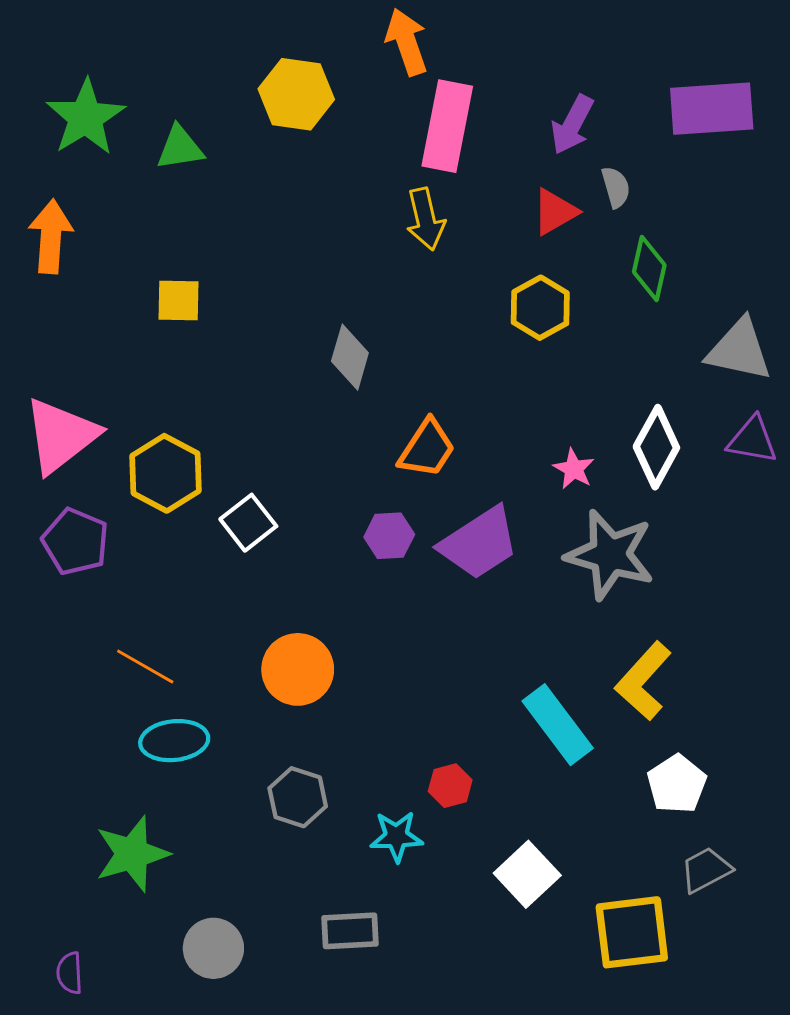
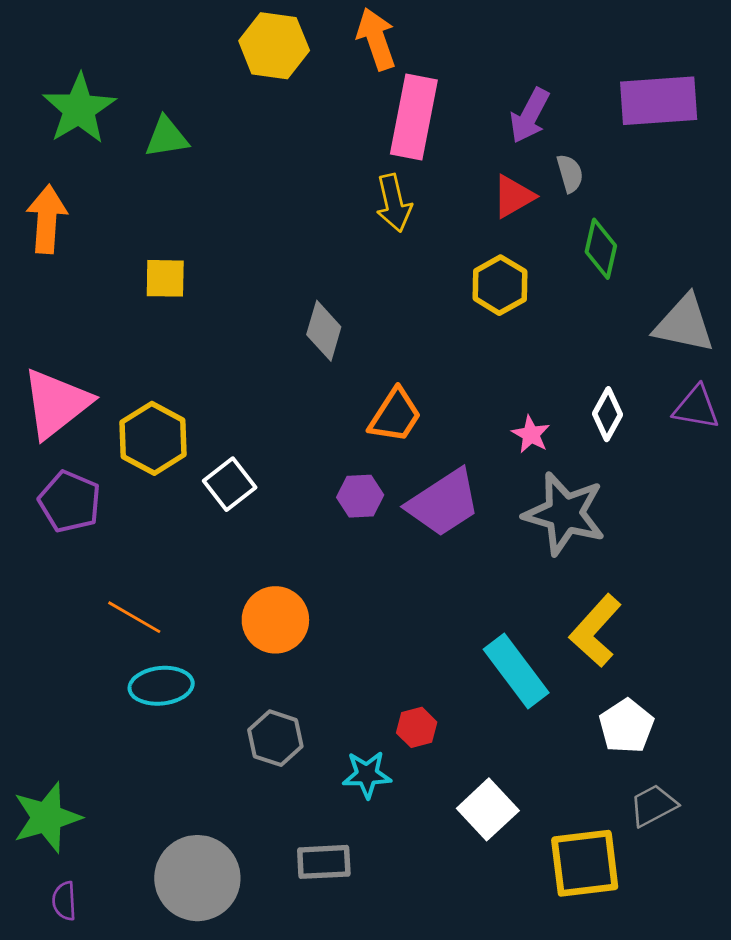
yellow hexagon: (296, 94) -> (274, 46), moved
white diamond: (656, 447) -> (608, 414), size x0.7
green star: (132, 854) -> (47, 818), moved
gray circle: (213, 948) -> (197, 878), size x1.5

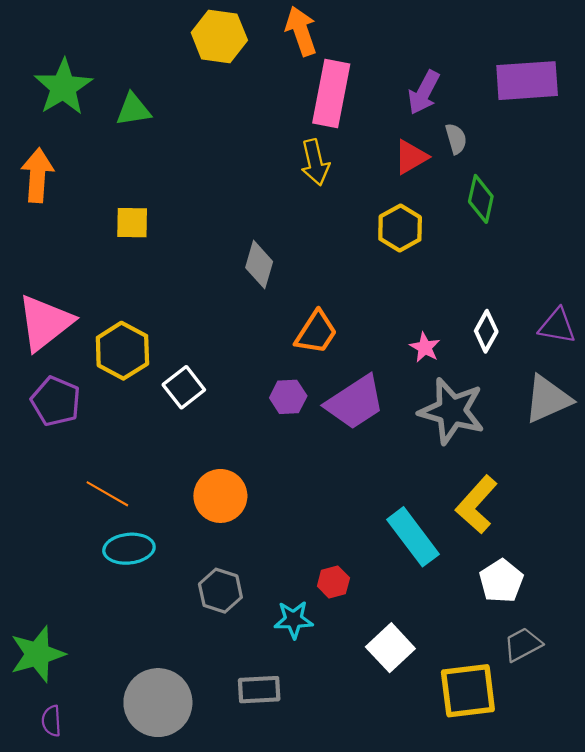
gray triangle: (684, 324) -> (548, 399), moved, turned -36

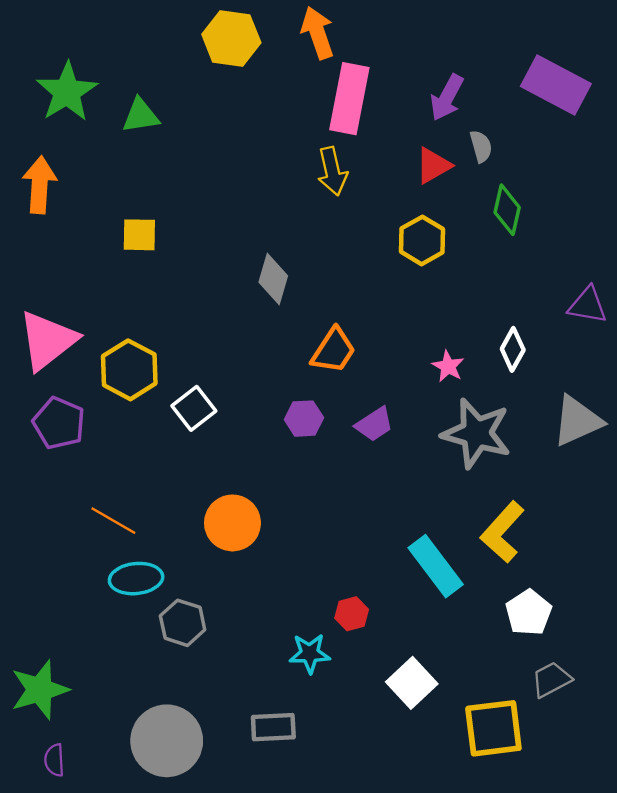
purple rectangle: (527, 81) -> (556, 85), turned 32
purple triangle: (557, 326) -> (588, 305), moved
purple trapezoid: (355, 402) -> (374, 424), size x0.6
gray hexagon: (220, 591) -> (183, 623), moved

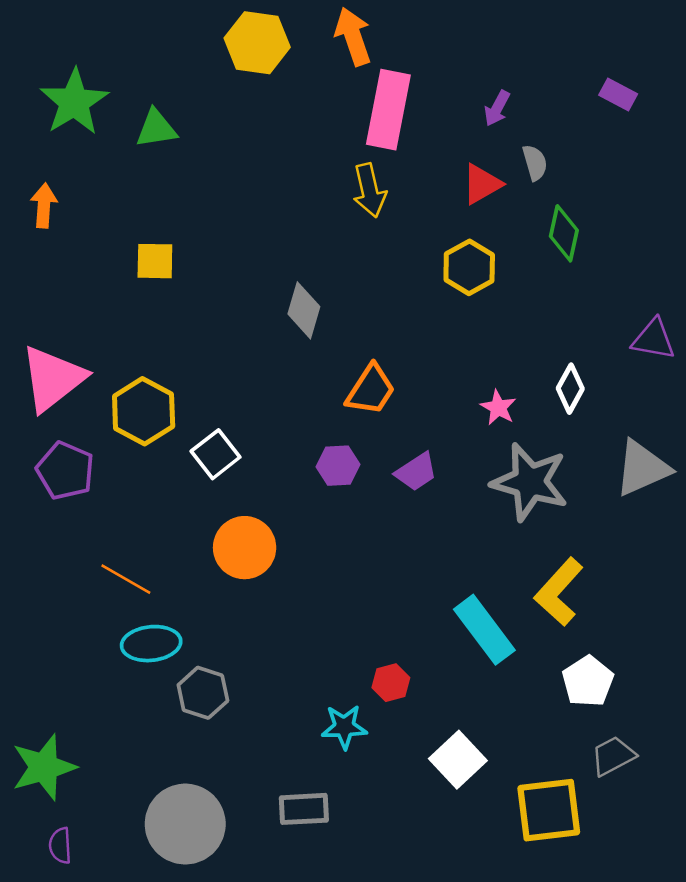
purple rectangle: (556, 85) -> (618, 94), size x0.5
purple arrow: (447, 97) -> (497, 108), size x0.7
orange arrow: (40, 185) -> (44, 206), size x0.7
orange circle: (232, 523) -> (245, 548), moved

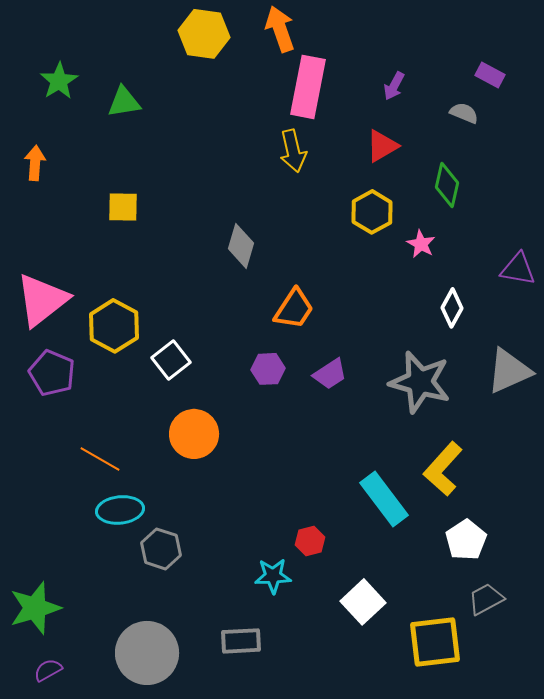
green star: (74, 102) -> (59, 81), size x0.7
gray semicircle: (535, 163) -> (464, 113), moved, turned -52
pink star: (498, 408) -> (421, 244), moved
purple semicircle: (60, 845) -> (48, 670), turned 64

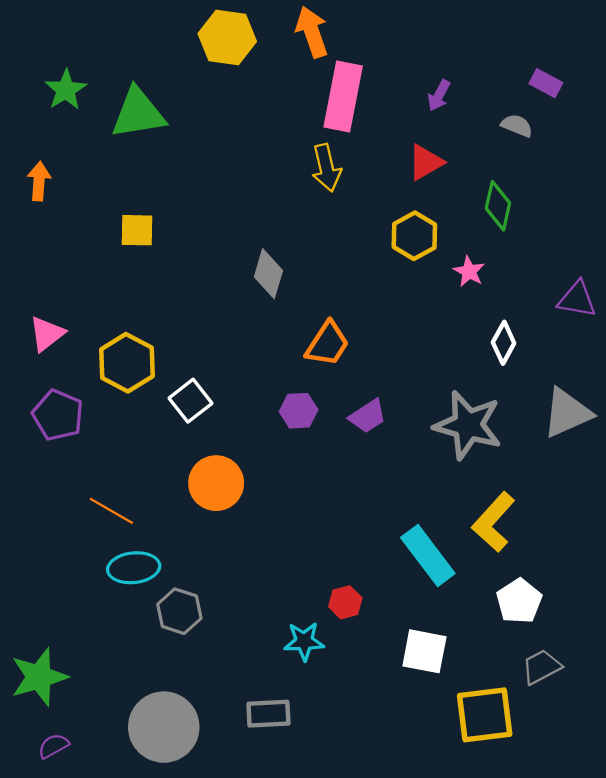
green triangle: (124, 102) -> (138, 113), size x1.5
pink triangle: (42, 300) -> (47, 334), size x0.6
white square: (363, 602) -> (424, 651), moved, turned -36

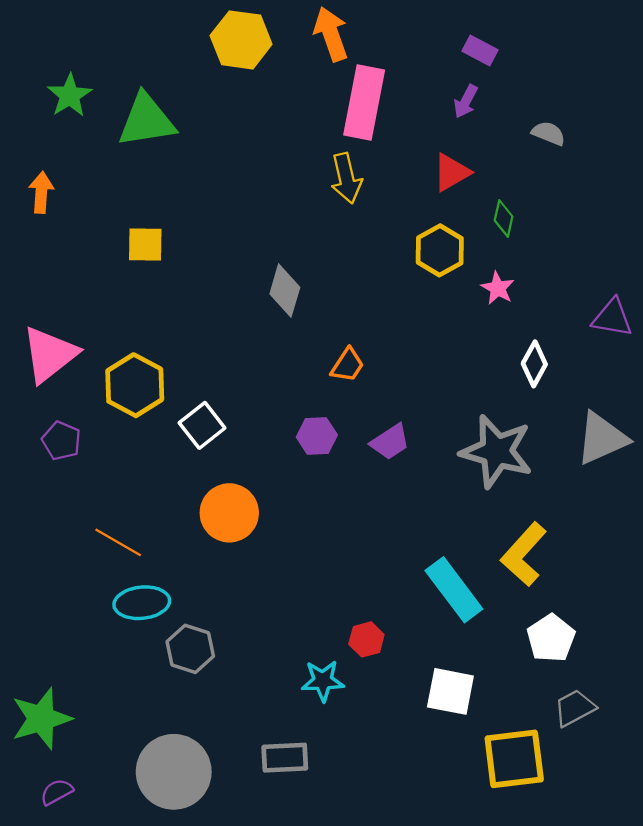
purple rectangle: (546, 83) -> (480, 51), moved
green diamond: (498, 206) -> (504, 218), moved, size x0.7
pink triangle: (47, 334) -> (50, 354), size x1.5
orange trapezoid: (328, 344) -> (348, 365), size x0.7
purple pentagon: (58, 415) -> (61, 441), size x0.7

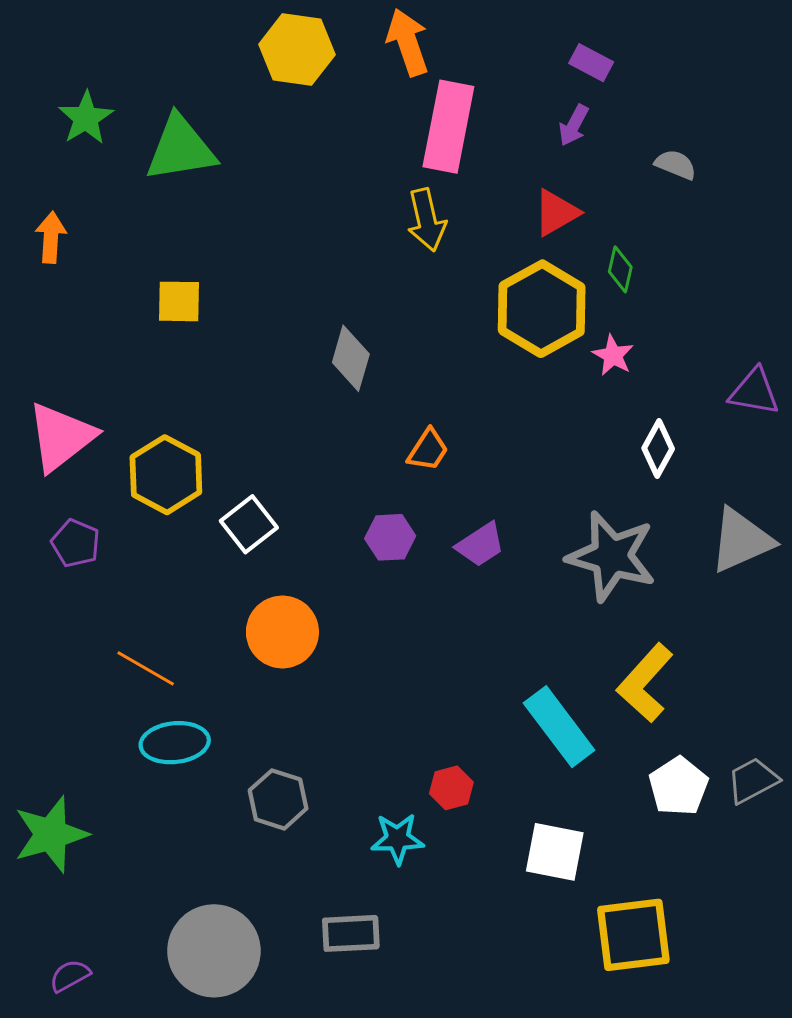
yellow hexagon: (440, 250) -> (542, 309), size x1.5
gray hexagon: (190, 649) -> (278, 799), moved
gray trapezoid: (575, 708) -> (753, 781), moved
green star: (41, 719) -> (51, 834), moved

